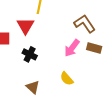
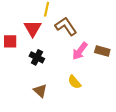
brown L-shape: (85, 24) -> (66, 26), moved

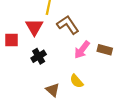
black cross: (37, 57) -> (39, 56), turned 32
brown triangle: (40, 91) -> (53, 90), moved

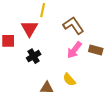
brown L-shape: (68, 25) -> (73, 25), moved
brown triangle: (53, 90) -> (47, 88), turned -40

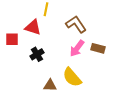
red triangle: (29, 29) -> (33, 27), turned -42
yellow semicircle: (69, 80) -> (72, 77), size x1.5

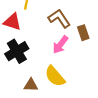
brown rectangle: (98, 48) -> (83, 33), moved, turned 56
black cross: (37, 54) -> (17, 51), size x1.5

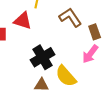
pink arrow: (60, 45) -> (90, 54), moved
black cross: (17, 51) -> (43, 57), moved

